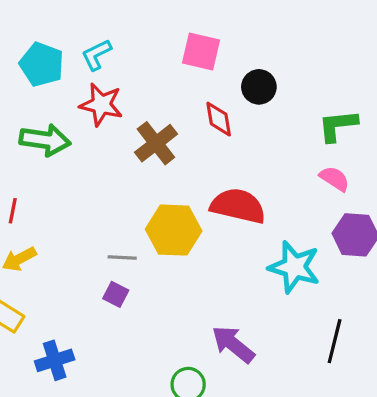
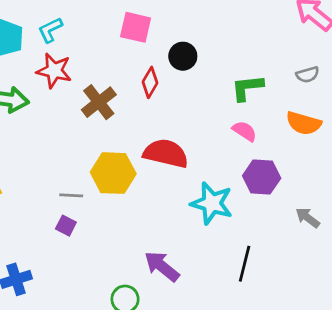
red diamond: (219, 119) -> (150, 82), turned 40

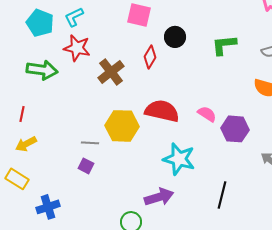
green L-shape: (247, 88) -> (224, 45), moved
pink semicircle: (245, 131) -> (207, 114), moved
cyan star: (212, 203) -> (179, 159), moved
purple arrow: (162, 266) -> (159, 197), turned 124

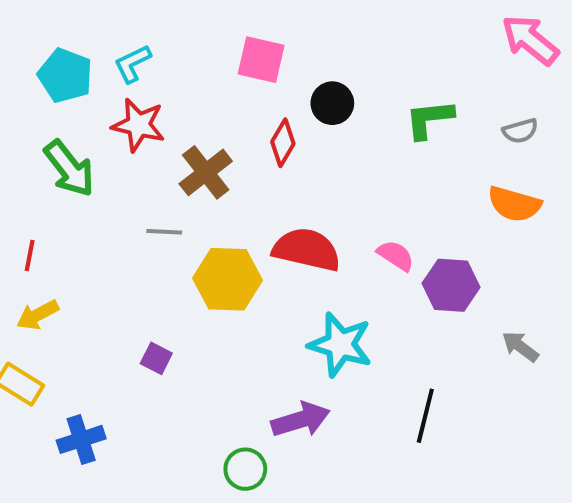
green arrow: (42, 70) -> (69, 168), turned 44
gray line: (90, 143) -> (164, 232), moved

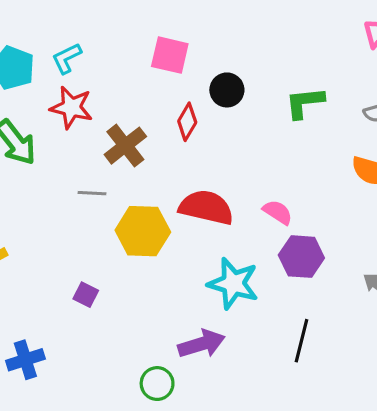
purple hexagon: (451, 285) -> (301, 257), moved

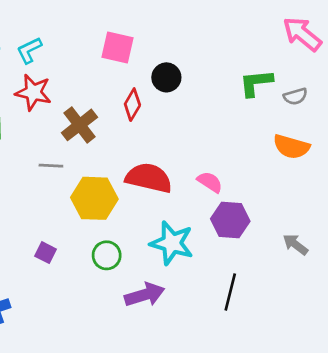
green L-shape: (305, 103) -> (256, 83), moved
green circle: (157, 384) -> (107, 255), moved

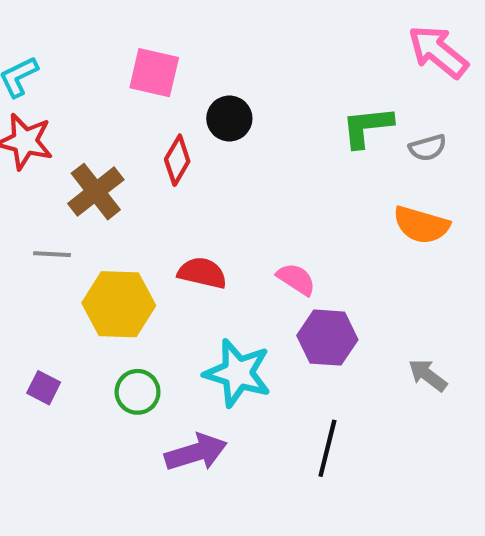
red semicircle: (149, 178) -> (202, 273), size x0.7

